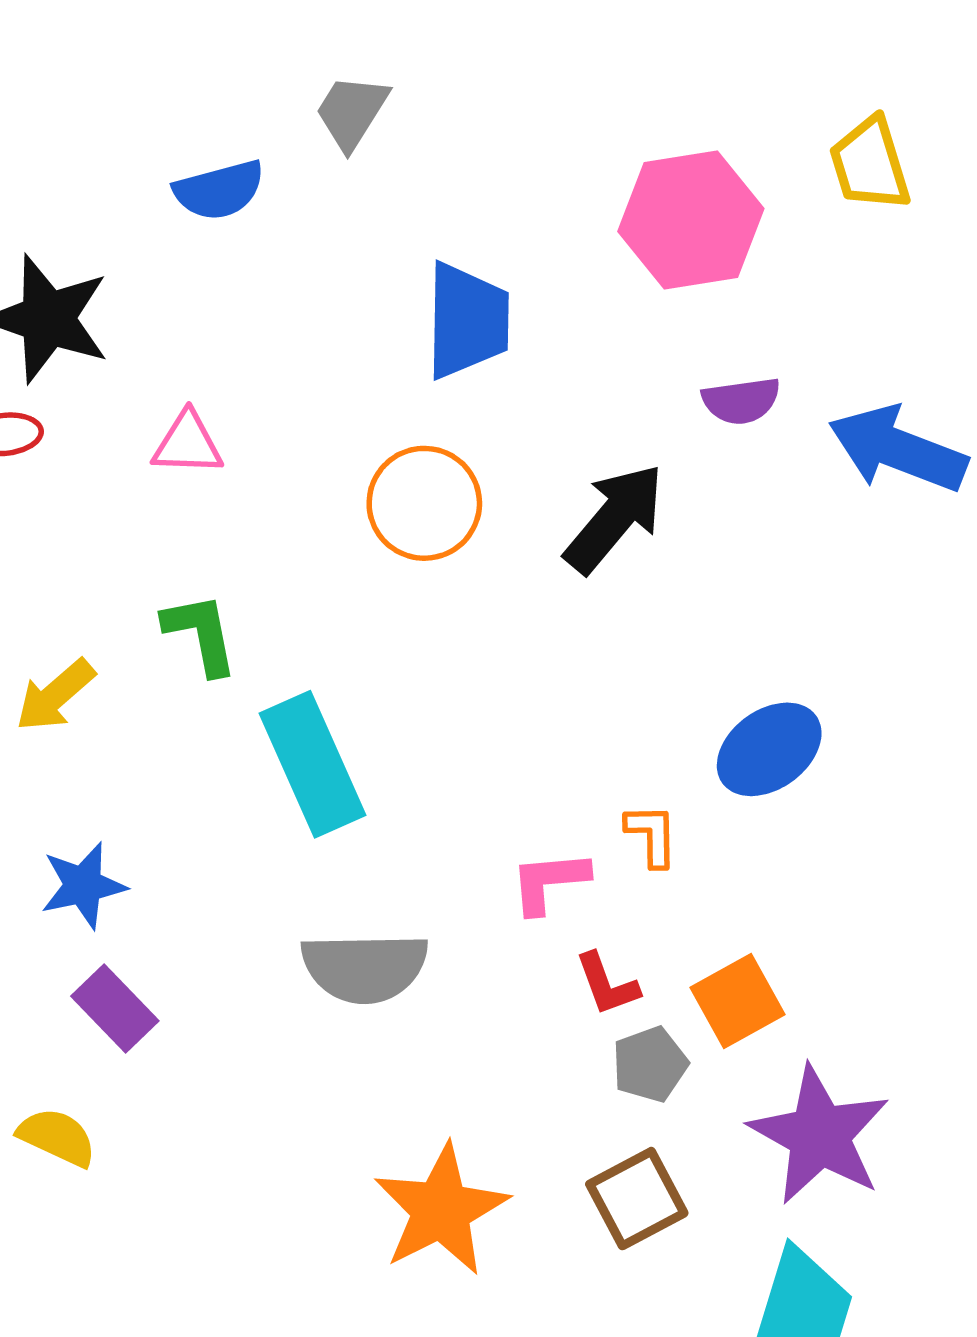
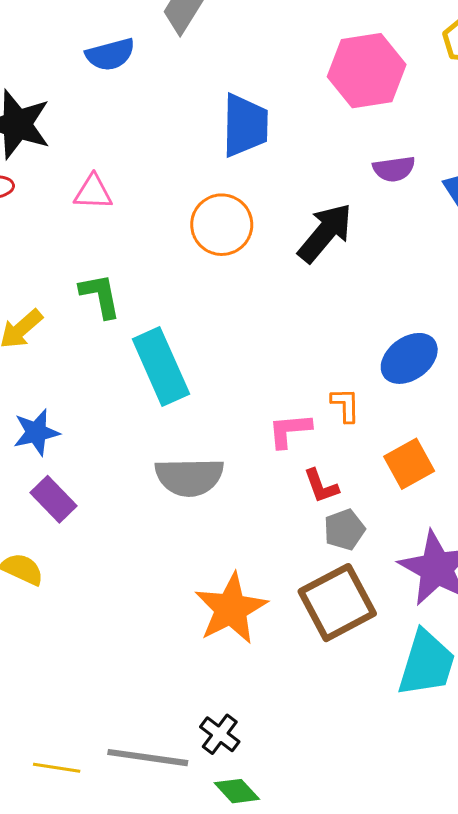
orange square: (737, 1001) -> (409, 464), moved
brown square: (637, 1199) -> (337, 603), size x1.4

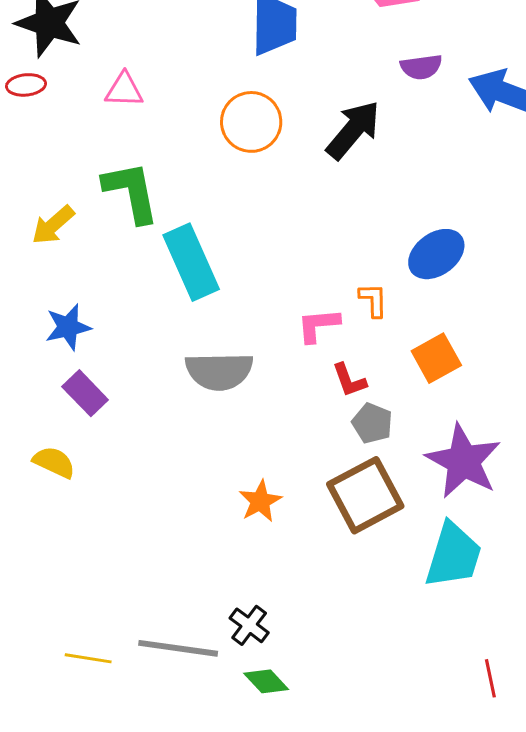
green L-shape: (100, 296) -> (131, 192), size x1.4
gray pentagon: (344, 530) -> (372, 423), turned -30
orange star: (231, 609) -> (260, 501), size x0.6

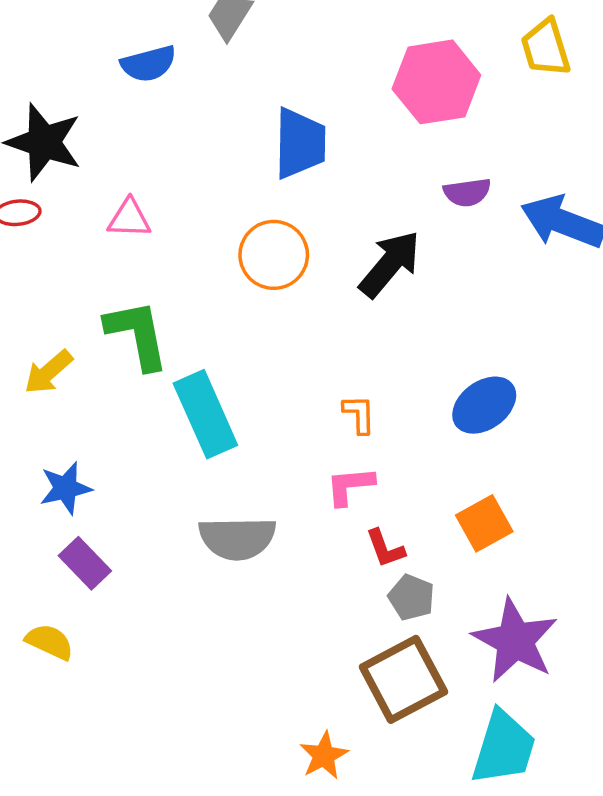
orange L-shape: (373, 300) -> (359, 414), moved
orange star: (260, 501) -> (324, 756), moved

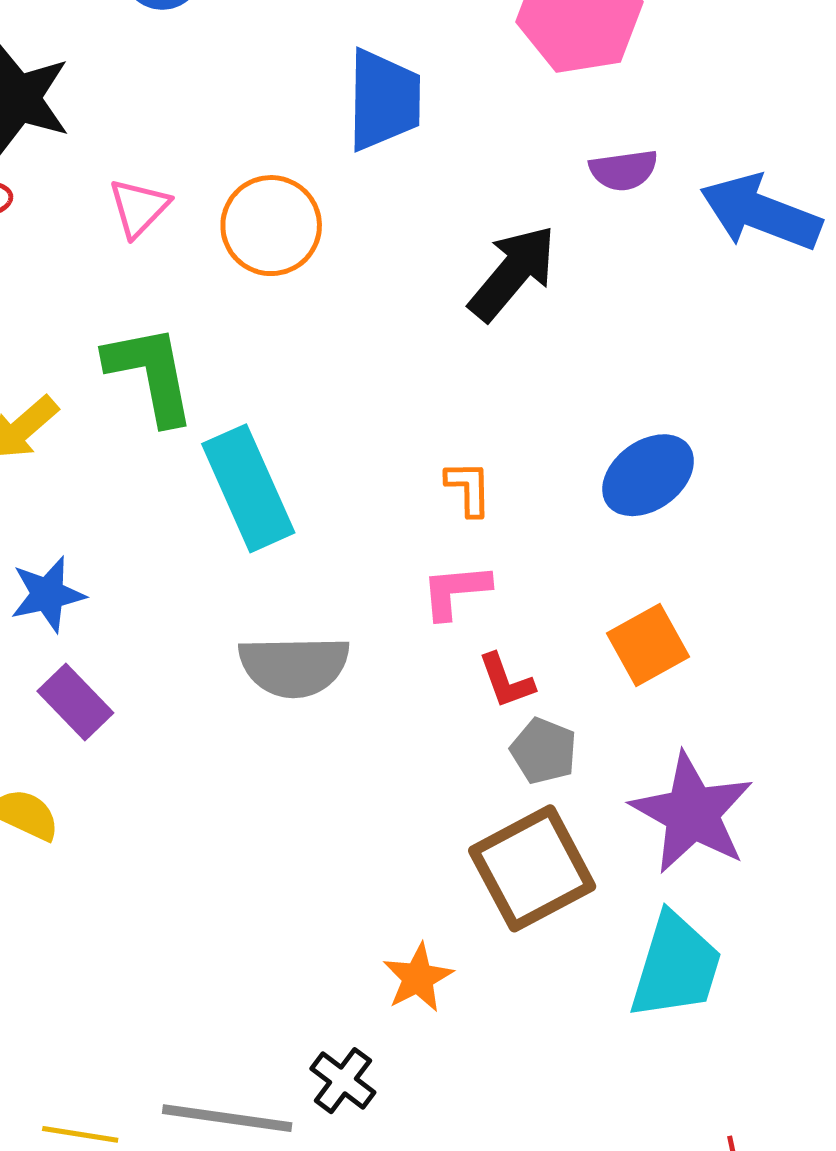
pink triangle: (129, 218) -> (139, 208), turned -48
orange circle: (274, 255) -> (271, 226), moved

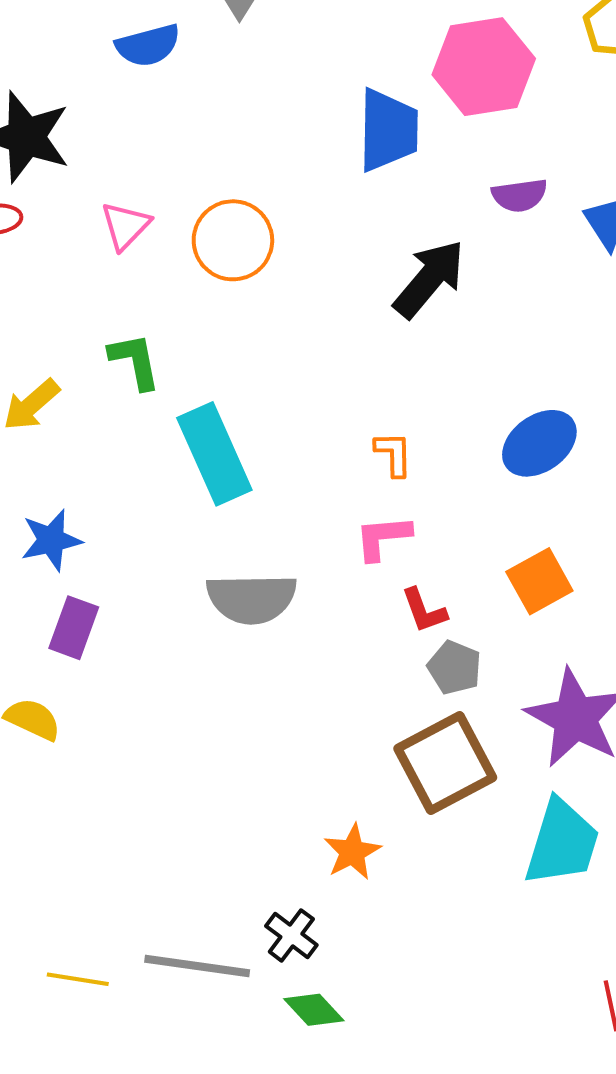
blue trapezoid: (384, 100) -> (388, 130), moved
green L-shape: (150, 374) -> (135, 361), size x0.7
purple rectangle: (75, 702) -> (74, 628), turned 64

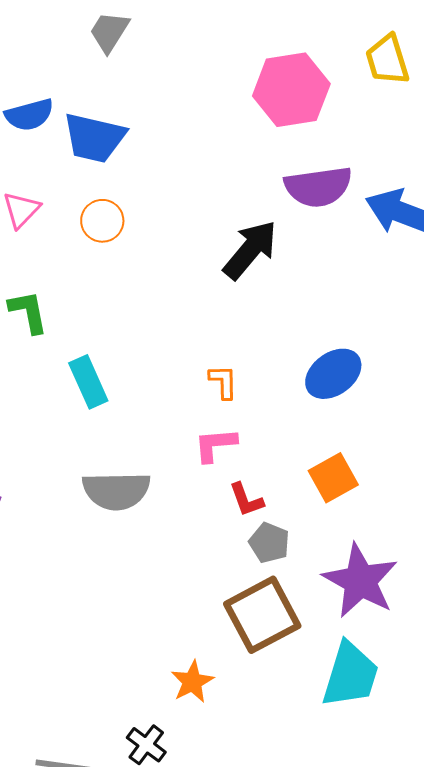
blue semicircle: (148, 45) -> (29, 115), moved
blue trapezoid: (388, 130) -> (94, 138), moved, turned 102
purple semicircle: (519, 195) -> (318, 187), size x1.6
orange circle: (233, 240) -> (102, 221), size x0.7
cyan rectangle: (214, 454) -> (88, 382), size x0.7

